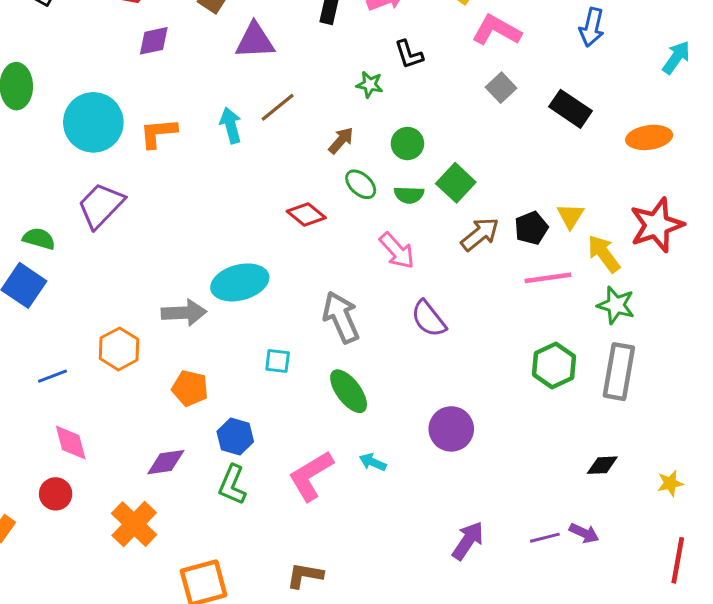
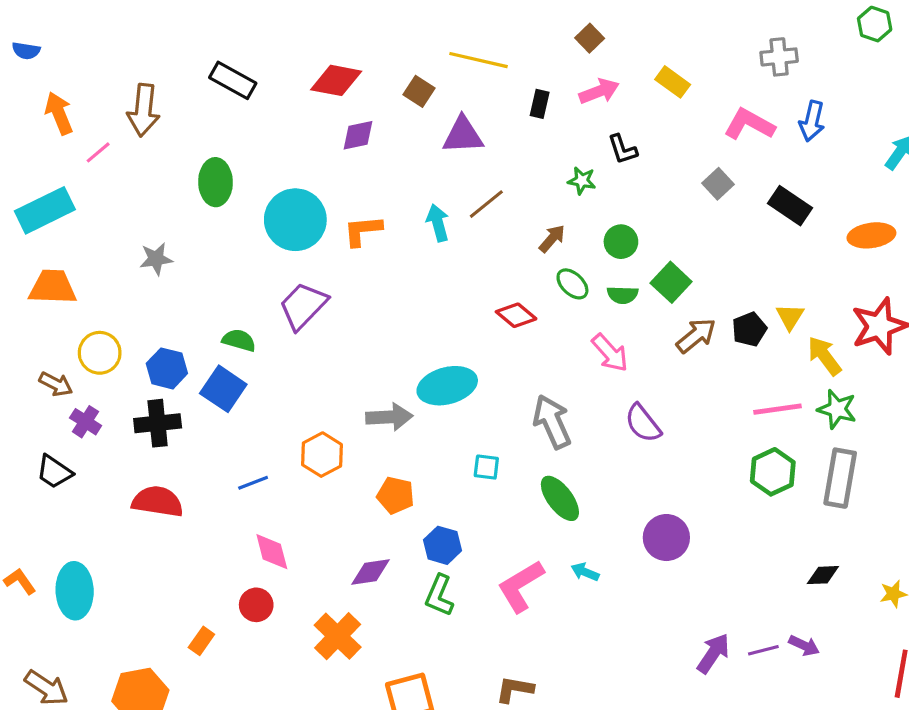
pink L-shape: (497, 30) -> (749, 124), moved
pink line: (548, 278) -> (778, 409), moved
purple arrow: (468, 541) -> (713, 653), moved

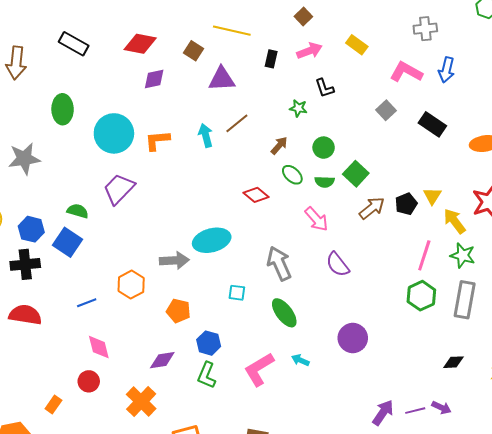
gray star: (156, 259) -> (24, 159), size x1.5
pink line: (778, 409) -> (424, 255), turned -64

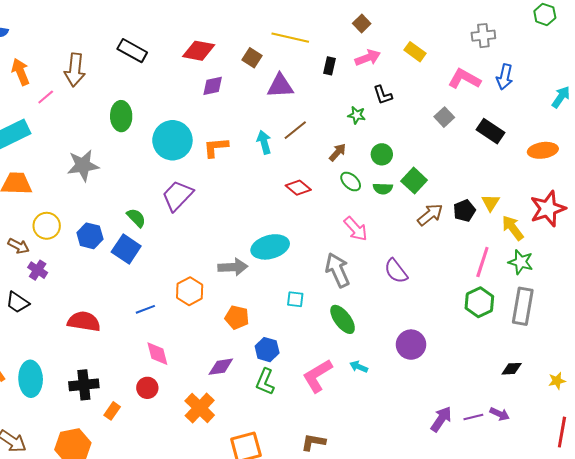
red diamond: (256, 195) -> (298, 188), moved
green semicircle: (78, 211) -> (136, 218), turned 30
pink arrow: (316, 219) -> (356, 229), moved
black cross: (25, 264) -> (84, 385), moved

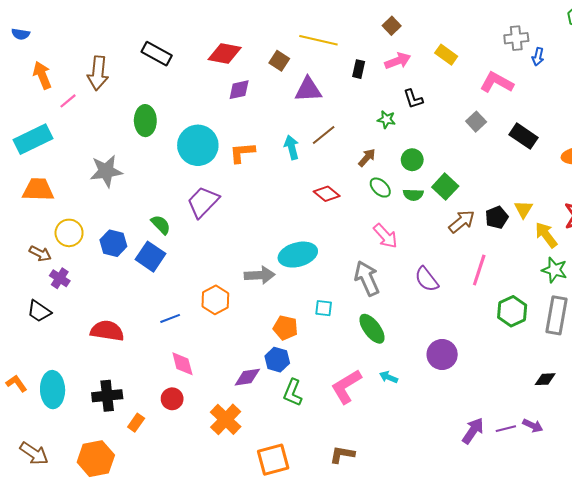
blue arrow: (505, 77) -> (538, 57), moved, size x0.7
pink line: (482, 262) -> (479, 270), moved
orange pentagon: (237, 317) -> (285, 328), moved
blue hexagon: (267, 350) -> (277, 360), moved

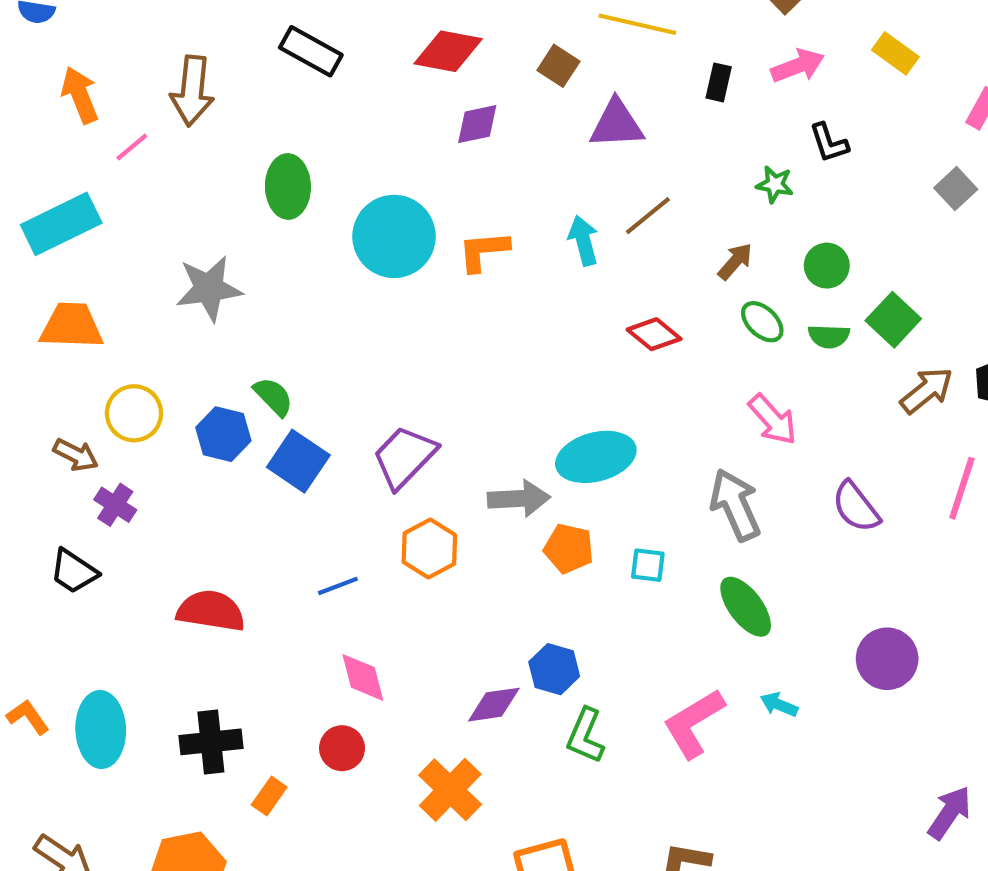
purple trapezoid: (203, 202) -> (404, 457), moved
green semicircle: (161, 225) -> (273, 397), moved
orange pentagon: (285, 328) -> (569, 548), moved

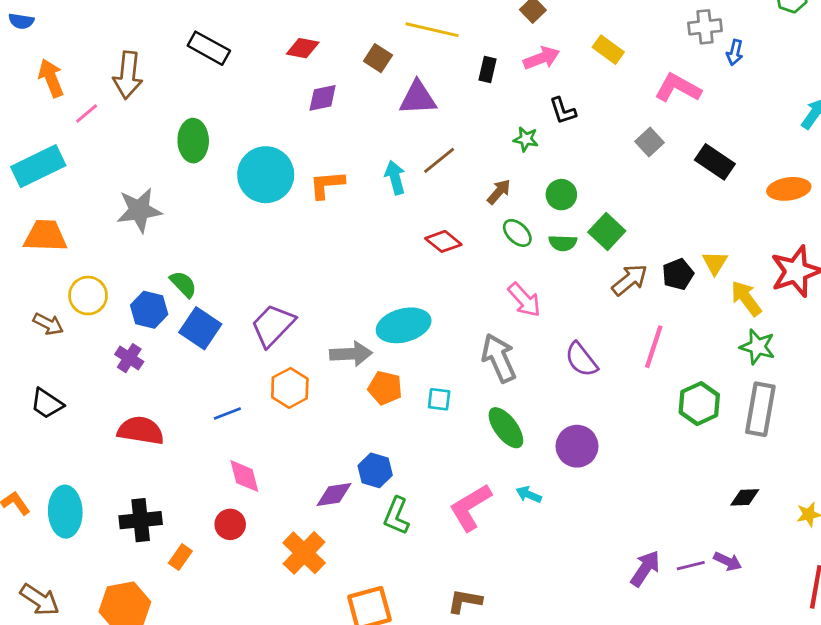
red diamond: (448, 51) -> (303, 48), size x0.7
purple cross: (115, 505) -> (129, 358), moved
purple circle: (887, 659) -> (577, 446), moved

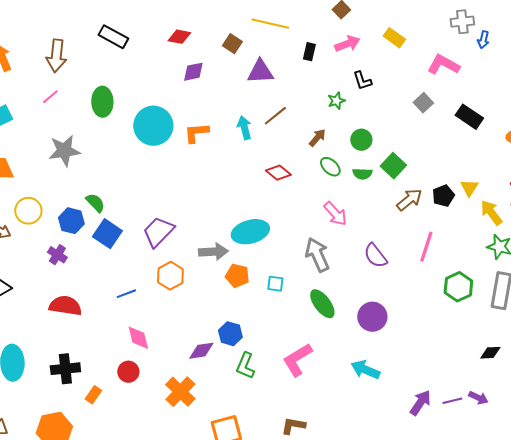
pink line: (87, 114) -> (50, 97), moved
green star: (526, 139) -> (336, 101), turned -30
cyan arrow: (529, 495) -> (365, 370), moved, size x1.6

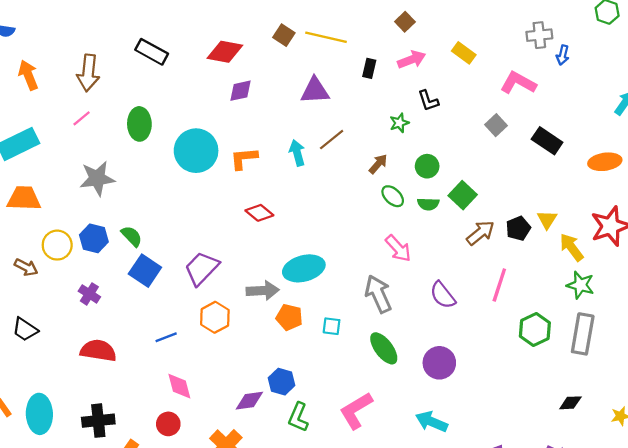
red diamond: (179, 37) -> (225, 52), size x1.4
brown square: (232, 44) -> (284, 35), moved
red diamond: (278, 173) -> (259, 213), moved
blue hexagon: (71, 221) -> (94, 238), moved

